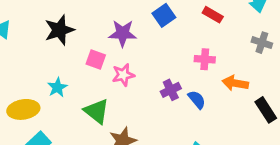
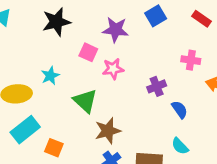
blue semicircle: (197, 100) -> (180, 110), moved

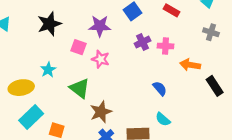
pink star: (113, 69) -> (101, 59), turned 30
purple cross: (157, 86) -> (142, 42), moved

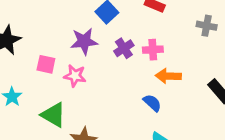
purple star: (100, 26) -> (84, 41), moved
orange arrow: (190, 65) -> (168, 76), moved

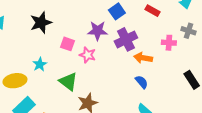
purple cross: (124, 48) -> (126, 39), size x1.5
pink cross: (153, 50) -> (169, 43), moved
orange arrow: (168, 76) -> (143, 58), moved

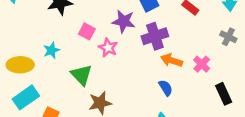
pink cross: (169, 43) -> (202, 64), moved, turned 32

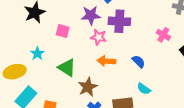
purple cross: (155, 36) -> (119, 21), turned 35
pink star: (108, 48) -> (99, 37), moved
orange arrow: (171, 60) -> (106, 61), moved

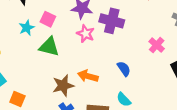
cyan star: (37, 54) -> (27, 28), moved
orange arrow: (106, 61) -> (88, 76), moved
green triangle: (67, 68) -> (49, 47), moved, turned -30

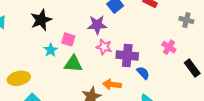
purple cross: (112, 21) -> (127, 56), moved

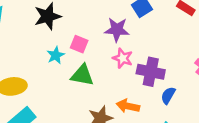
blue semicircle: (143, 73) -> (168, 95), turned -112

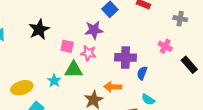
cyan star: (56, 55) -> (54, 81), moved
pink star: (123, 58) -> (88, 53), moved

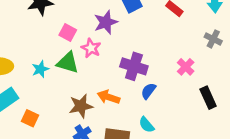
purple star: (94, 30) -> (106, 22), turned -30

